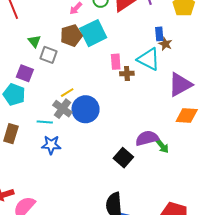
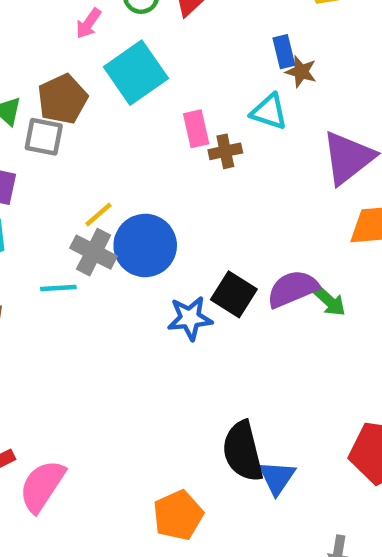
brown pentagon: (71, 35) -> (62, 99), moved
cyan triangle: (149, 59) -> (269, 112), size x0.7
blue star: (51, 145) -> (190, 318), moved
black square: (123, 158) -> (234, 294), moved

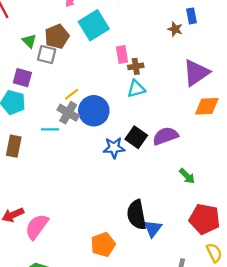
blue rectangle: (284, 52) -> (192, 16), moved
cyan triangle: (269, 112) -> (136, 89), moved, turned -36
green arrow: (329, 301) -> (187, 176), moved

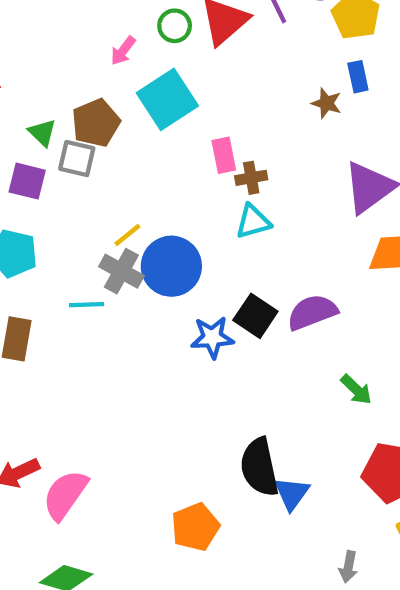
purple square: (22, 78) -> (27, 181), moved

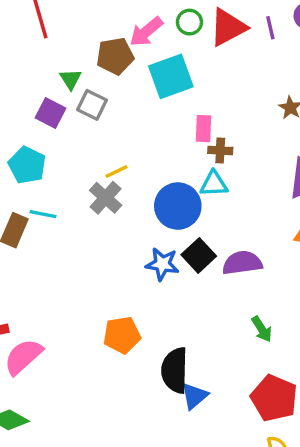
pink arrow: (123, 51) -> (146, 32), size x1.5
brown pentagon: (96, 123) -> (115, 56), moved
blue circle: (171, 266) -> (178, 206), moved
cyan line: (87, 305) -> (43, 214), moved
orange pentagon: (195, 527) -> (122, 335), moved

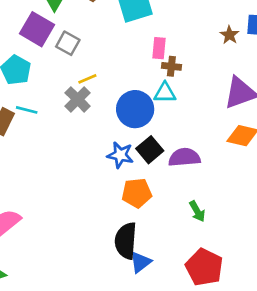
gray square: (92, 105) -> (68, 43), moved
purple square: (50, 113) -> (37, 29), size x1.4
orange pentagon: (122, 335) -> (137, 193), moved

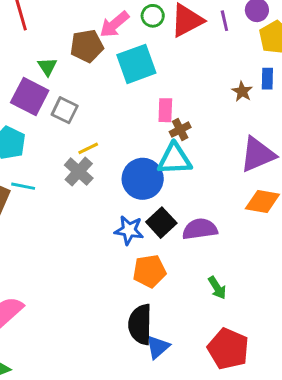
brown cross: (171, 66) -> (180, 130), turned -30
cyan triangle: (165, 93) -> (174, 159), size x1.4

